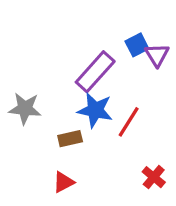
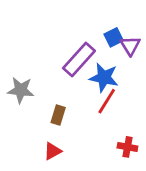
blue star: (95, 110) -> (104, 78), moved
brown rectangle: (70, 139) -> (58, 115), turned -60
red cross: (154, 177) -> (127, 147), turned -30

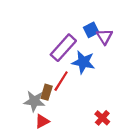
gray star: (21, 90) -> (34, 101), moved
red line: (107, 101) -> (61, 81), moved
red cross: (127, 147) -> (102, 118), turned 32

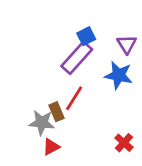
blue square: (91, 30) -> (86, 36), moved
blue star: (83, 62) -> (119, 75), moved
brown rectangle: (47, 92) -> (57, 112), turned -40

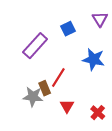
purple triangle: (127, 44) -> (100, 19), moved
purple rectangle: (77, 58) -> (35, 46), moved
red triangle: (51, 147) -> (67, 106), moved, turned -32

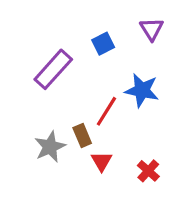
red line: (58, 77) -> (106, 111), moved
brown rectangle: (45, 88) -> (82, 135), moved
gray star: (33, 97) -> (50, 147), turned -30

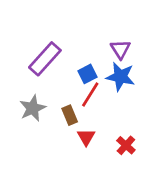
purple triangle: (152, 29) -> (120, 49), moved
blue square: (103, 44) -> (87, 74), moved
gray star: (50, 147) -> (33, 108), moved

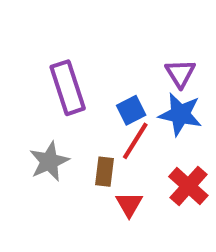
purple rectangle: (45, 59) -> (68, 88), turned -60
brown rectangle: (70, 115) -> (104, 172), turned 30
red cross: (126, 145) -> (188, 186), moved, size x1.4

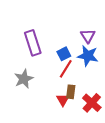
brown rectangle: (104, 172) -> (71, 92), moved
red cross: (188, 186) -> (92, 103), moved

